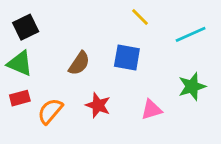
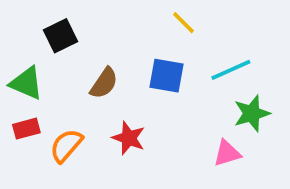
black square: (26, 27) -> (60, 36), moved
cyan line: (191, 34) -> (231, 70), moved
pink triangle: (152, 110) -> (227, 153), moved

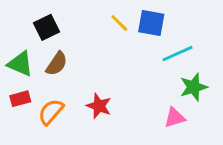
yellow line: (184, 23) -> (119, 23), moved
blue square: (166, 76) -> (151, 23), moved
brown semicircle: (104, 83) -> (57, 64), moved

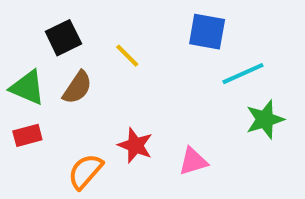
yellow line: (119, 23) -> (127, 56), moved
orange semicircle: (51, 112) -> (85, 171), moved
pink triangle: (175, 118) -> (193, 161), moved

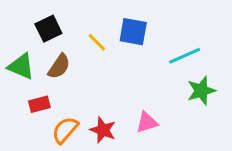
blue square: (207, 32) -> (133, 32), moved
red rectangle: (27, 135) -> (39, 104), moved
red star: (135, 145) -> (103, 130), moved

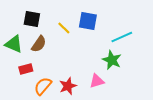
black square: (48, 29) -> (32, 19), turned 36
green star: (201, 91) -> (112, 60), moved, turned -30
red star: (103, 130) -> (68, 86), turned 30

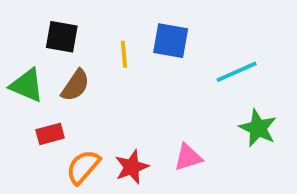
yellow line: (64, 28) -> (124, 54), turned 40
green star: (112, 60) -> (258, 128), moved

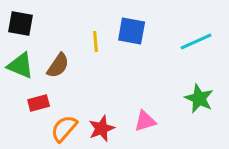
black square: (62, 37) -> (21, 24), moved
cyan line: (237, 72) -> (196, 42), moved

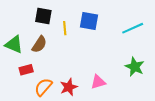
black square: (21, 24) -> (43, 16), moved

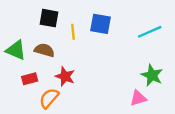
brown semicircle: (39, 44) -> (44, 50), turned -108
pink triangle: (98, 82) -> (138, 98), moved
red star: (69, 87) -> (65, 76), moved, turned -30

